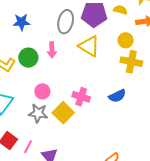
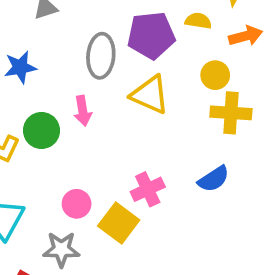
pink circle: (42, 91) -> (77, 204), moved
pink cross: (81, 97) -> (148, 189), turned -36
gray star: (38, 113) -> (61, 249), moved

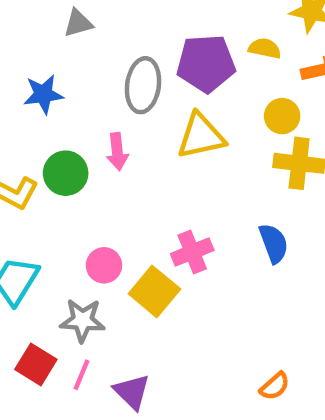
yellow triangle: (150, 95) -> (201, 136), turned -39
blue semicircle: (214, 179) -> (274, 243), turned -80

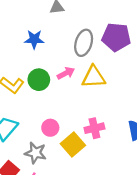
yellow triangle: (201, 136) -> (94, 77), moved
pink arrow: (117, 152) -> (66, 73), turned -120

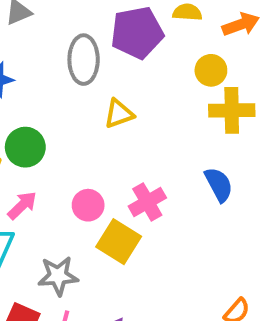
pink arrow: (66, 73) -> (22, 205), moved
yellow triangle: (94, 77) -> (119, 114), size x0.7
pink circle: (50, 128) -> (88, 205), moved

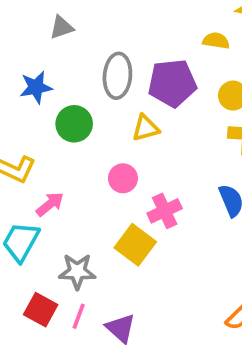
purple pentagon: (137, 33) -> (172, 83), moved
green circle: (25, 147) -> (74, 124), moved
pink circle: (88, 205) -> (123, 178), moved

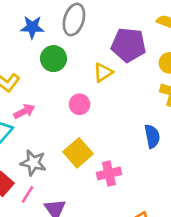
gray ellipse: (117, 76) -> (74, 20), moved
yellow triangle: (146, 128) -> (103, 72), turned -30
pink cross: (165, 211) -> (109, 173), moved

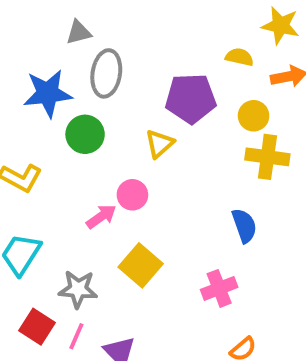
blue star: (32, 27) -> (48, 93), size x1.4
pink arrow: (24, 111) -> (101, 217), moved
pink cross: (109, 173) -> (219, 288), moved

